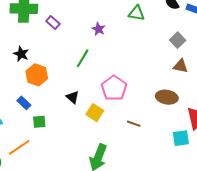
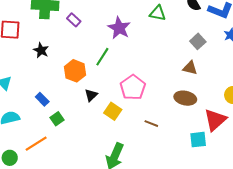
purple star: (99, 29) -> (119, 28), size x1.6
brown triangle: (181, 66) -> (190, 68), moved
orange hexagon: (37, 75) -> (75, 71), moved
black triangle: (73, 97) -> (91, 95), turned 32
green square: (39, 122) -> (57, 119), turned -32

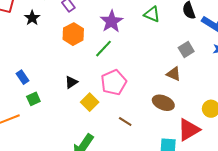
black star: (41, 50) -> (32, 18), moved
green line: (102, 57) -> (103, 49), moved
orange hexagon: (75, 71) -> (73, 34), moved

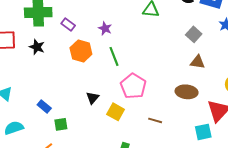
purple star: (111, 21) -> (105, 28), moved, size x0.6
green line: (103, 49) -> (114, 56), turned -48
brown triangle: (174, 74) -> (198, 62), moved
green square: (33, 99) -> (61, 124), turned 32

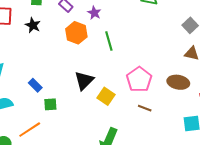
purple star: (105, 28) -> (94, 13), moved
pink pentagon: (133, 86) -> (139, 79), moved
black triangle: (92, 98) -> (84, 80), size x1.5

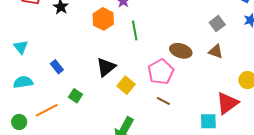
brown ellipse: (178, 82) -> (181, 51), moved
green square: (50, 104) -> (75, 96), moved, turned 32

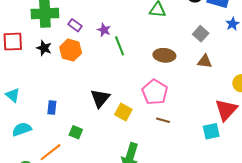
orange hexagon: (103, 19) -> (71, 50), moved
green line: (135, 31) -> (120, 46), moved
brown ellipse: (181, 51) -> (164, 55), moved
blue rectangle: (57, 67) -> (52, 108), turned 56

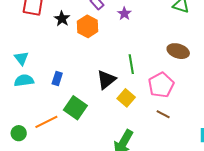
green line: (120, 46) -> (131, 64), moved
cyan semicircle: (22, 129) -> (24, 80), moved
green square: (76, 132) -> (75, 108), size x1.6

